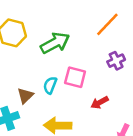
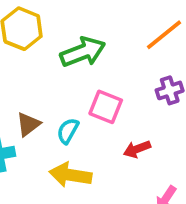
cyan semicircle: (50, 85) -> (68, 131), moved

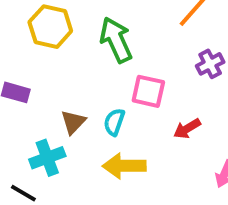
green arrow: (83, 52) -> (116, 40), turned -84

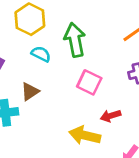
cyan semicircle: (114, 122) -> (41, 54), moved, turned 84
yellow arrow: (124, 166) -> (85, 135), moved

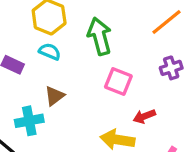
cyan semicircle: (41, 54) -> (50, 52), moved

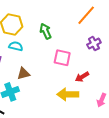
green arrow: (100, 36) -> (45, 31), size x0.7
brown triangle: (55, 96) -> (24, 74), turned 32

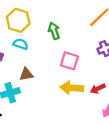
red arrow: (82, 77) -> (98, 89), moved
yellow arrow: (68, 94) -> (72, 88), moved

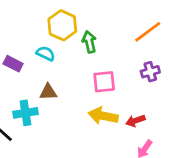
yellow hexagon: (18, 20) -> (62, 25), moved
pink square: (69, 61) -> (104, 82), turned -30

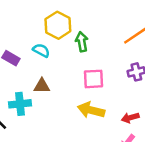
red arrow: (135, 121) -> (130, 118), moved

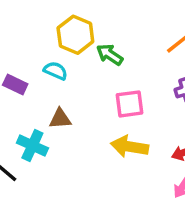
green arrow: (82, 42) -> (110, 55), turned -42
cyan cross: (20, 104) -> (32, 146), turned 35

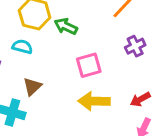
brown triangle: (60, 119) -> (32, 86), turned -30

